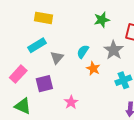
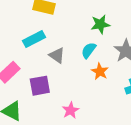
green star: (102, 20) -> (100, 24), moved
gray triangle: (57, 58) -> (57, 55), turned -40

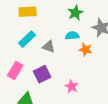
cyan semicircle: (89, 50) -> (72, 36), turned 64

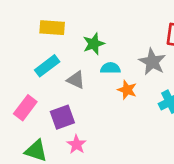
green star: (75, 13) -> (94, 44), moved
pink star: (72, 86) -> (76, 144), moved

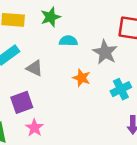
green star: (94, 44) -> (51, 17), moved
cyan semicircle: (110, 68) -> (68, 41), moved

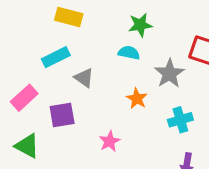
green star: (51, 17) -> (140, 25), moved
pink star: (34, 128) -> (110, 141), moved

